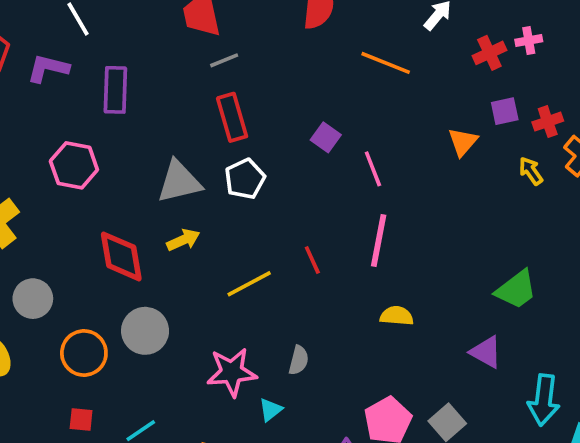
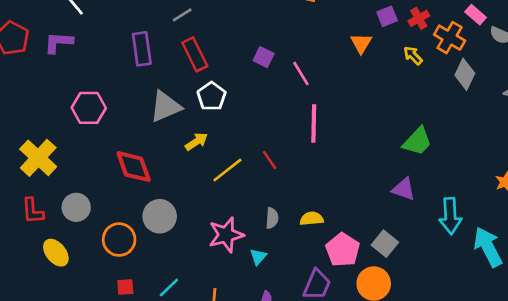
purple rectangle: (115, 90) -> (142, 49), moved
yellow arrow: (183, 240) -> (196, 142), moved
red line: (312, 260) -> (270, 160), moved
yellow semicircle: (397, 316) -> (312, 219), moved

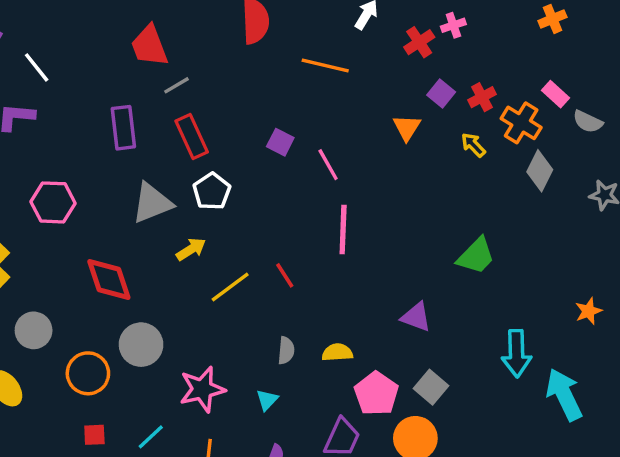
purple square: (387, 16) -> (441, 93), turned -30
purple triangle: (404, 189) -> (416, 317), moved
pink star: (226, 235) -> (202, 389), moved

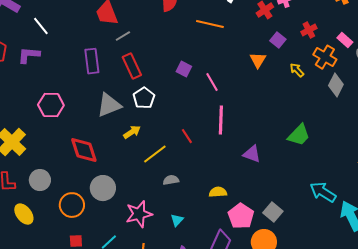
red cross: (482, 97) -> (309, 30), moved
red line: (285, 275) -> (187, 136), moved
purple triangle: (416, 317) -> (252, 154), moved
gray semicircle: (286, 350) -> (171, 180), moved, turned -105
cyan arrow: (517, 353) -> (323, 192), turned 124

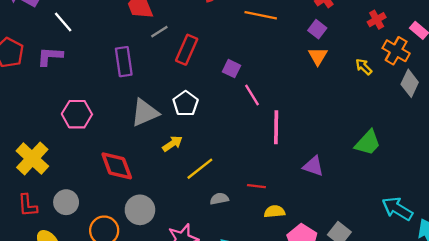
purple square: (278, 40) -> (317, 29), moved
red rectangle: (132, 66) -> (187, 50), moved, turned 50
pink line: (212, 82) -> (252, 95), moved
red line: (187, 136) -> (256, 186), moved, turned -49

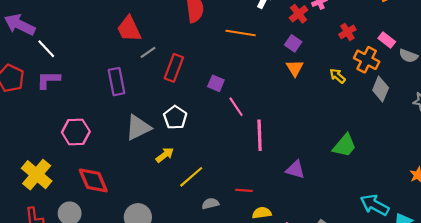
white line: (63, 22) -> (46, 49), moved
red diamond: (117, 166) -> (93, 180), moved

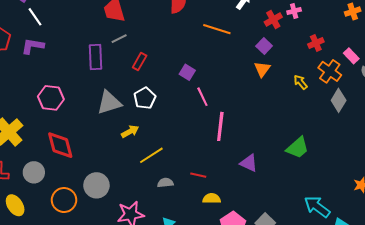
gray line: (148, 52) -> (119, 39), moved
red rectangle: (174, 68) -> (140, 61), moved, size x0.7

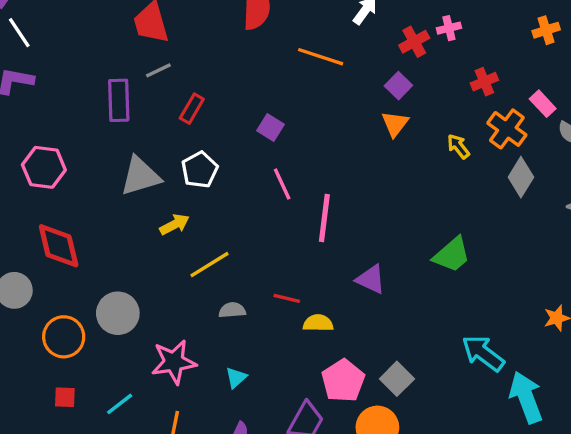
pink line: (202, 97) -> (282, 184), moved
yellow semicircle: (212, 198) -> (318, 323), moved

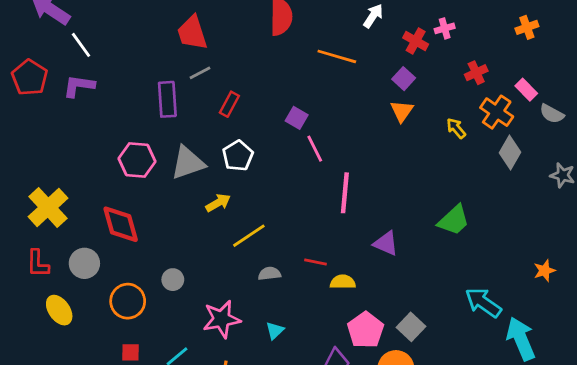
red cross: (414, 42) -> (416, 41), turned -30
pink hexagon: (44, 167) -> (137, 160), moved
pink line: (282, 184) -> (315, 149), moved
gray circle: (118, 313) -> (173, 280), size x0.6

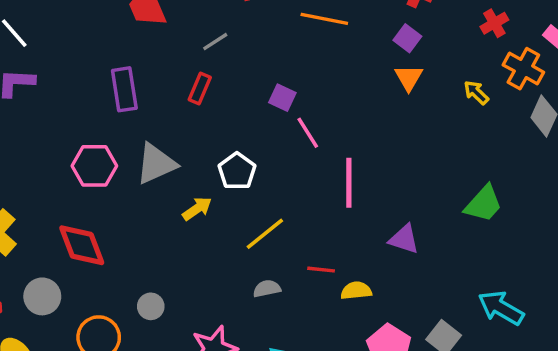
gray line: (200, 73) -> (215, 42), moved
white pentagon: (238, 156) -> (237, 171), moved
yellow line: (249, 236) -> (265, 234), moved
cyan arrow: (483, 303) -> (501, 308), moved

